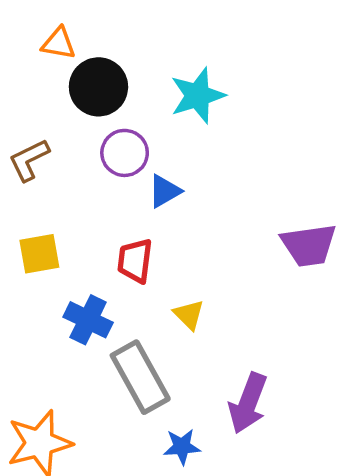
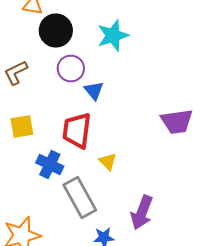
blue triangle: (165, 191) -> (94, 90), turned -40
red trapezoid: (135, 261) -> (77, 130), size x1.4

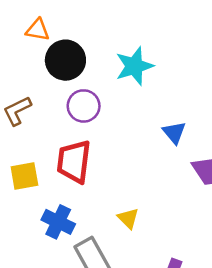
blue triangle: (94, 90) -> (174, 133), moved
red trapezoid: (77, 130) -> (74, 162), moved

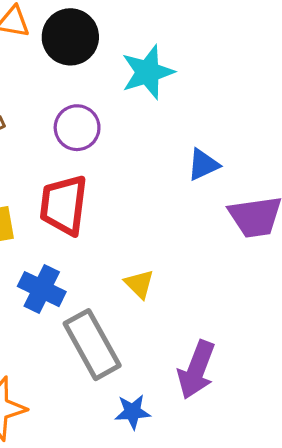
black circle: (65, 60) -> (70, 37), moved
blue triangle: (174, 133) -> (203, 165), turned 45

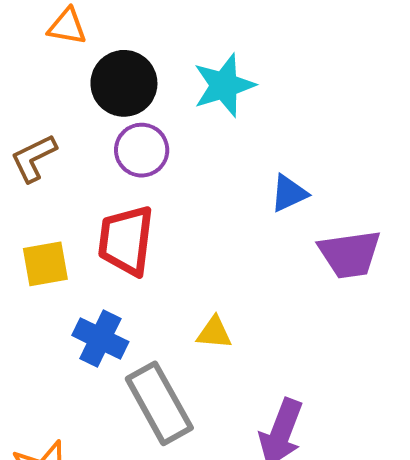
black circle: (70, 37) -> (124, 83), moved
yellow triangle: (139, 284) -> (214, 333), turned -40

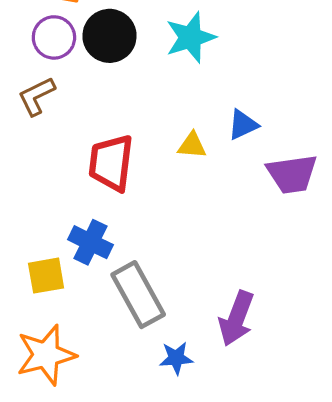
purple circle: (142, 150) -> (54, 37), moved
yellow square: (45, 264) -> (46, 276), moved
yellow triangle: (214, 333) -> (192, 145), moved

